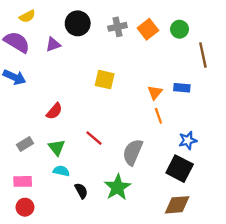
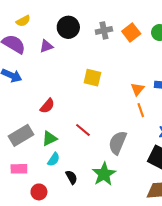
gray rectangle: (25, 144) -> (21, 135), size x1.6
green triangle: (57, 147) -> (49, 138), turned 42
cyan semicircle: (61, 171) -> (54, 159), turned 112
red circle: (25, 207) -> (39, 192), moved

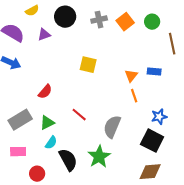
yellow semicircle: (23, 21) -> (32, 11), moved
black semicircle: (71, 177) -> (68, 160), size x1.6

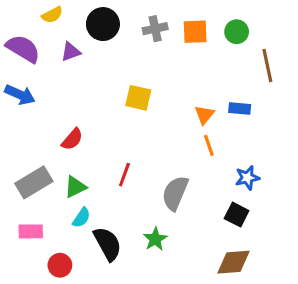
orange square: (125, 22) -> (195, 32), turned 36
red line: (79, 115) -> (124, 175), turned 70
black square: (152, 141) -> (237, 215), size x0.7
green star: (99, 157) -> (155, 239), size x0.7

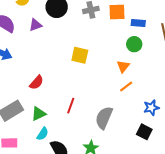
green circle: (237, 32) -> (134, 44), moved
blue rectangle: (240, 109) -> (138, 23), moved
orange line: (209, 145) -> (126, 87), turned 72

